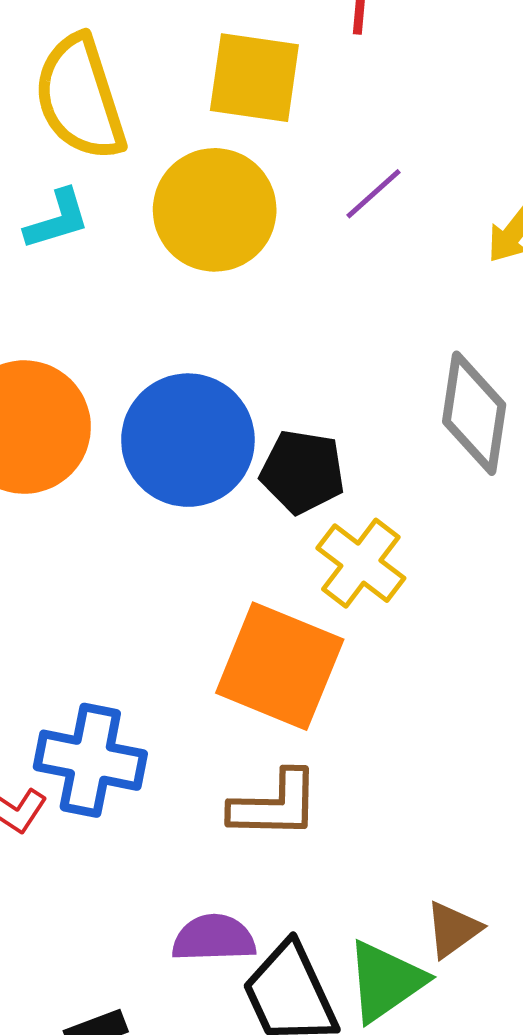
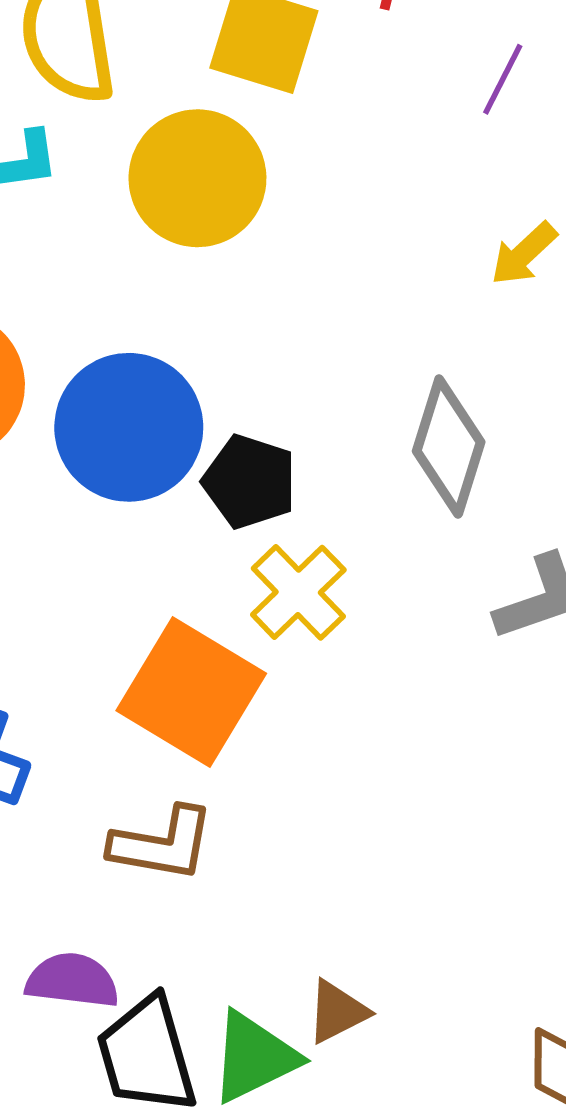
purple line: (374, 194) -> (503, 79), moved, turned -30

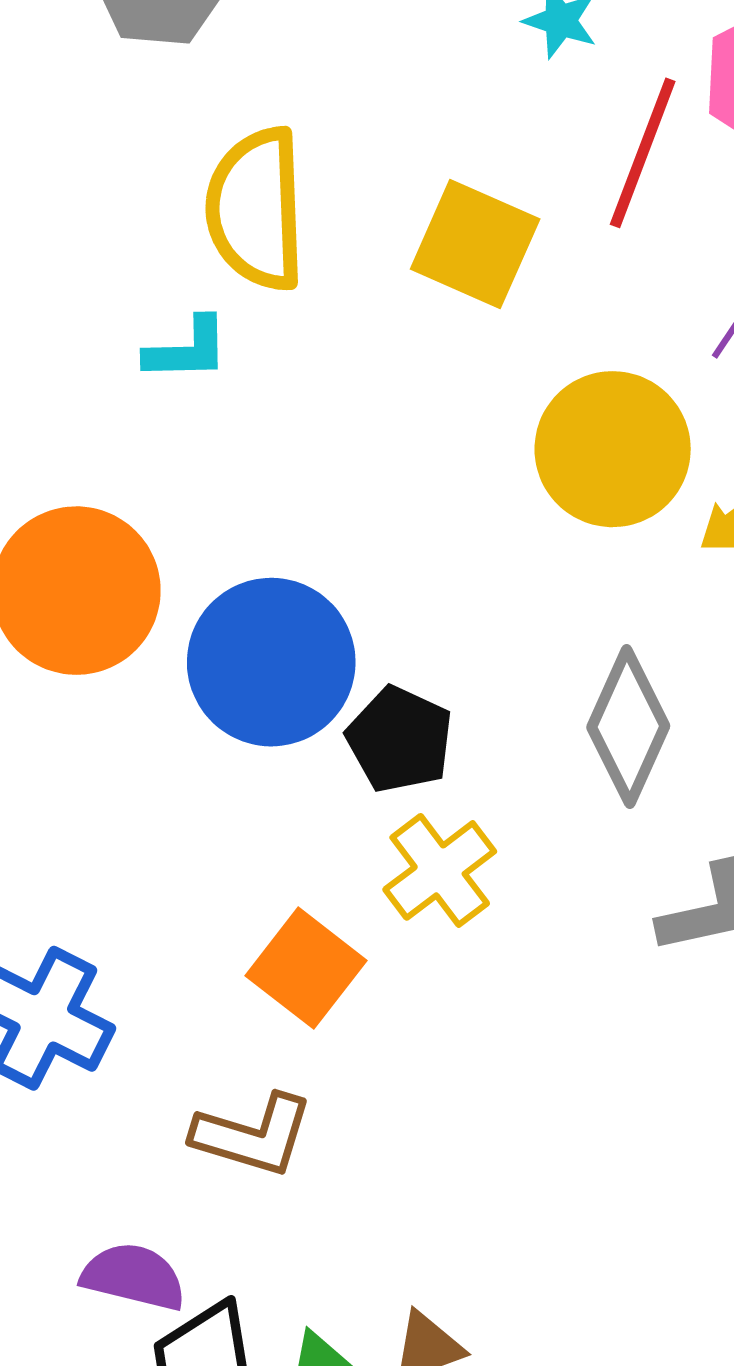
yellow circle: (197, 178) -> (613, 449), moved
orange square: (191, 692) -> (306, 968), size x0.7

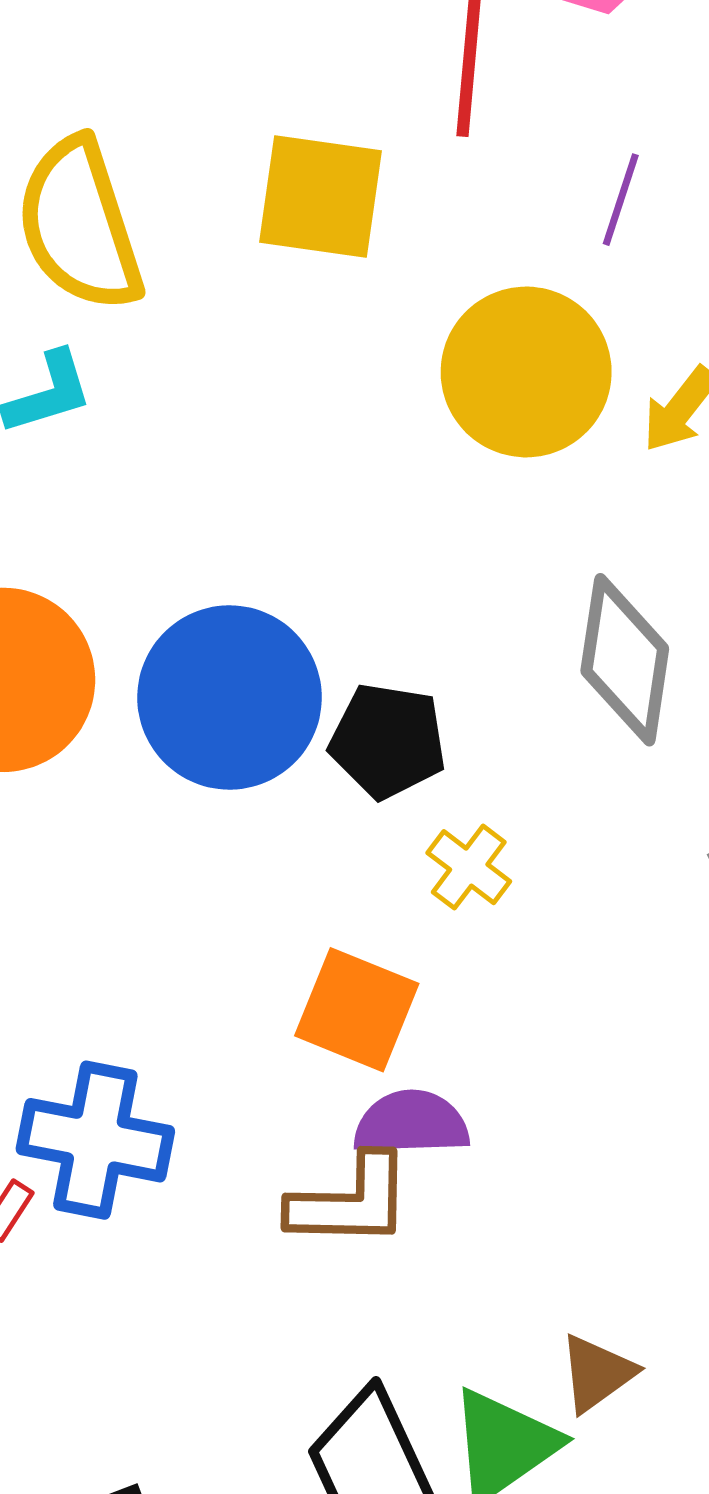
yellow cross: (440, 870) -> (469, 867), size x0.7
purple semicircle: (134, 1277) -> (411, 1123), moved

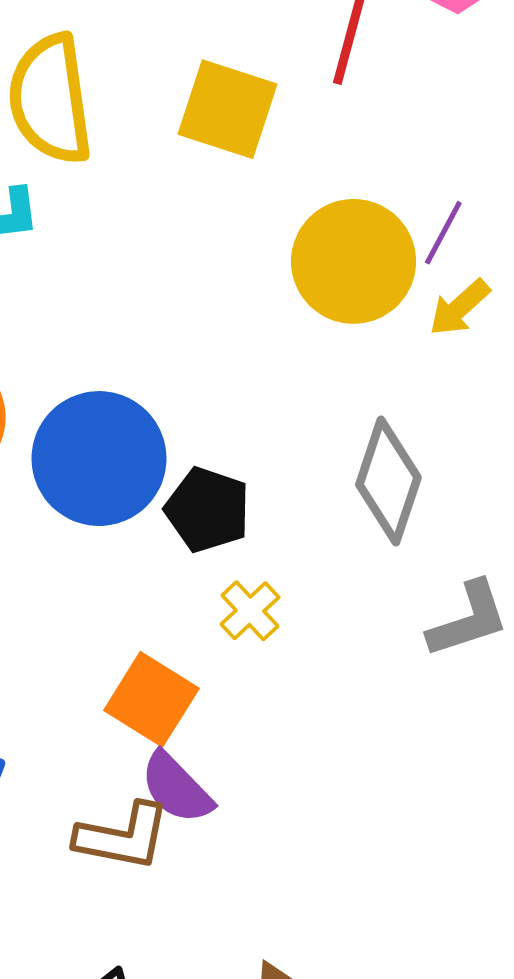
purple line: (621, 200) -> (443, 233), moved
purple semicircle: (411, 1123) -> (176, 788), turned -142

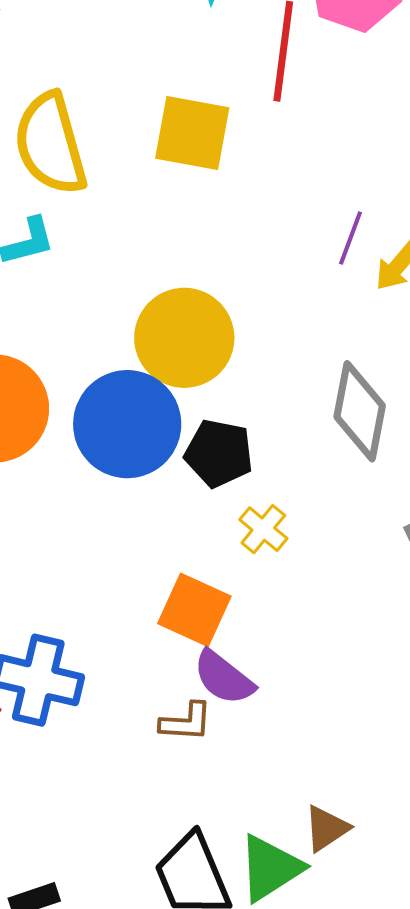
purple line: (443, 233) -> (351, 238), moved
yellow circle: (354, 261) -> (184, 338), moved
brown L-shape: (123, 837) -> (186, 722), size x0.7

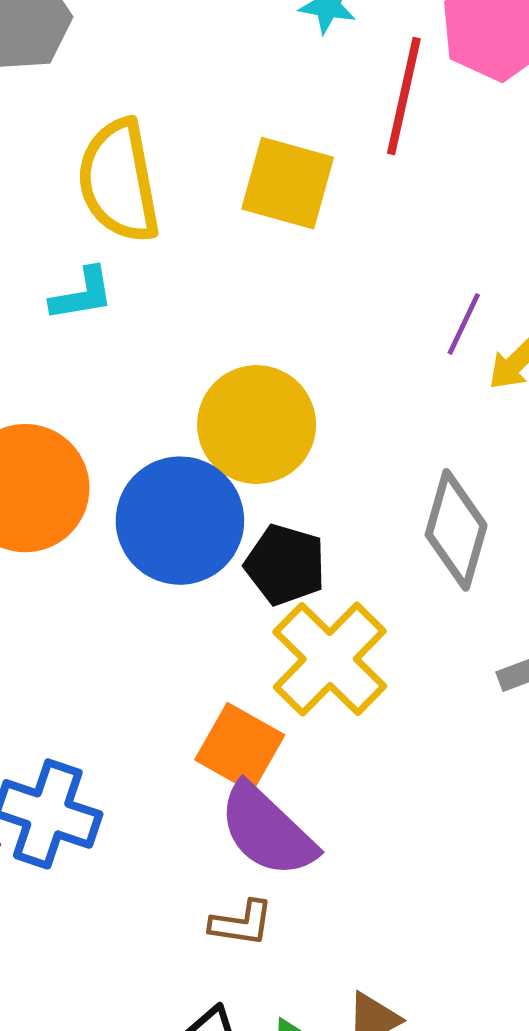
yellow cross: (263, 529) -> (330, 659), size x2.0
purple semicircle: (224, 678) -> (267, 831), size x1.4
brown L-shape: (186, 722) -> (241, 923), moved

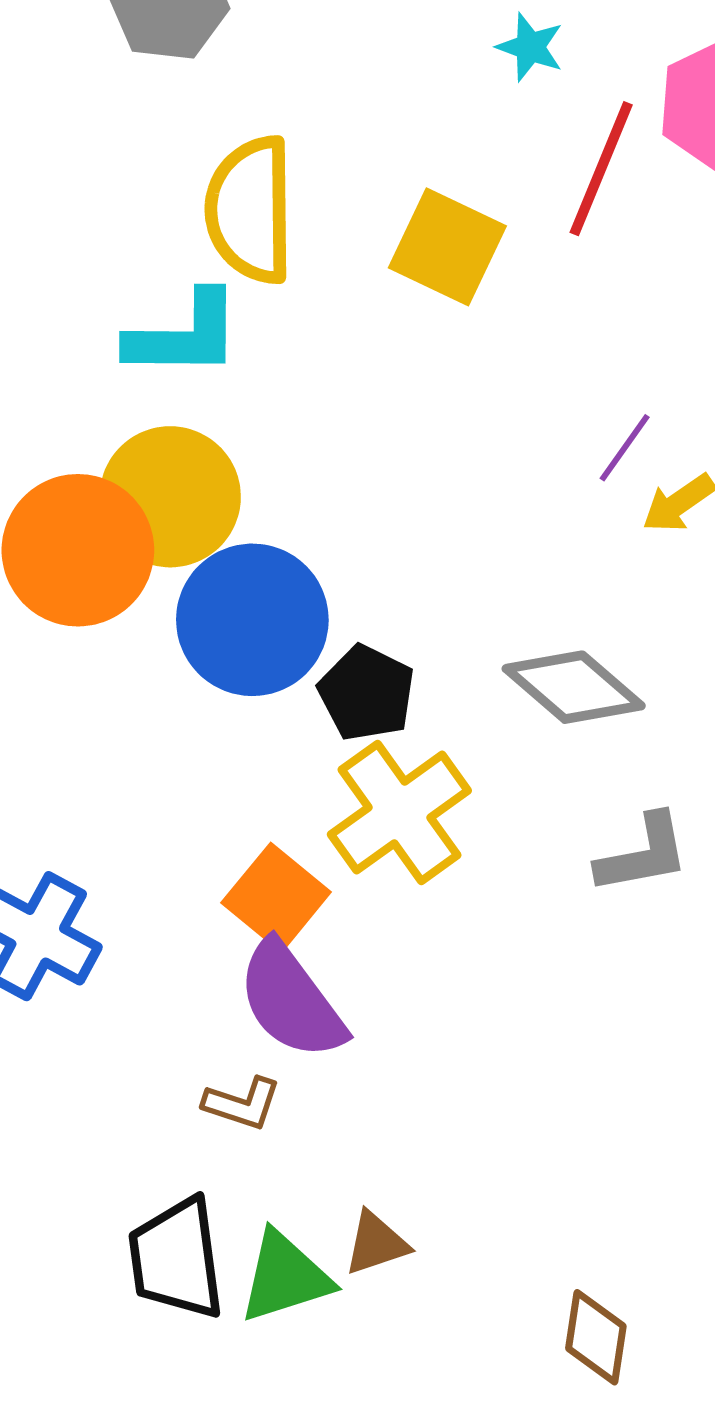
cyan L-shape: (82, 294) -> (184, 335), size x1.5
yellow circle: (257, 425) -> (170, 497), moved
gray diamond: (456, 530) -> (574, 687), turned -75

